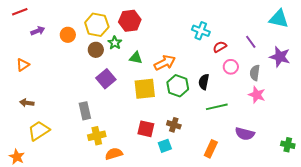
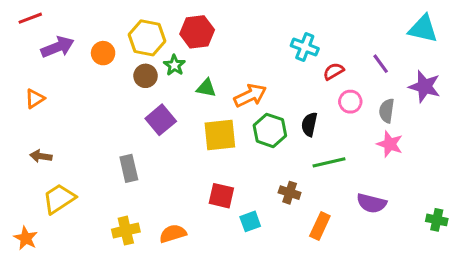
purple arrow: (38, 31) -> (58, 47), size x1.5
brown cross: (174, 125) -> (290, 193), moved
yellow cross: (97, 136) -> (126, 231), moved

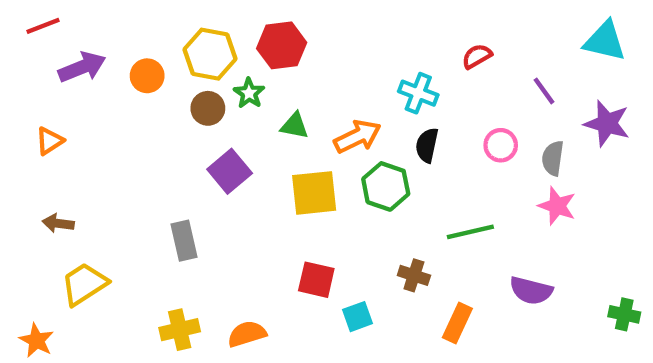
cyan cross: (305, 47) -> (418, 93), moved
red semicircle: (334, 71) -> (477, 56), moved
black semicircle: (309, 124) -> (427, 145), moved

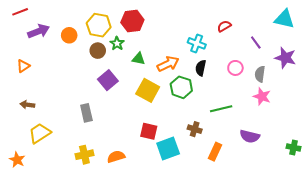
yellow square: (314, 193) -> (148, 90), turned 35
cyan square: (358, 317) -> (168, 149), size x1.6

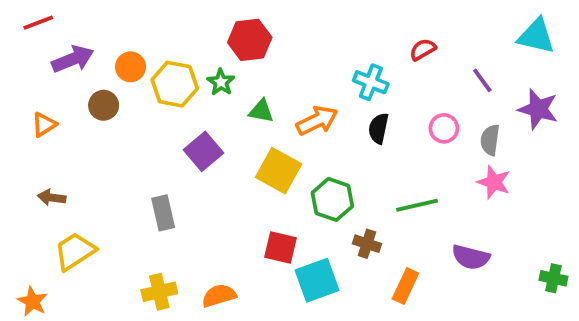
yellow hexagon: (99, 25) -> (175, 84), moved
brown circle: (98, 51) -> (104, 105), moved
green hexagon: (181, 87) -> (332, 199), moved

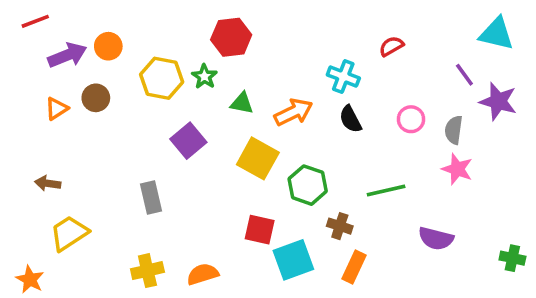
orange circle: (131, 67) -> (108, 46), moved
purple line: (482, 80) -> (464, 75), moved
orange triangle: (44, 124) -> (57, 109), moved
black semicircle: (379, 128) -> (350, 119), turned -40
orange rectangle: (405, 286) -> (354, 267), moved

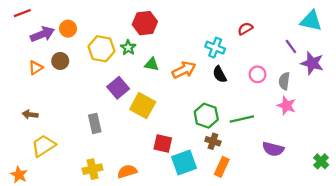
yellow square: (258, 158) -> (143, 106), moved
green hexagon: (308, 185) -> (206, 116), moved
green cross: (512, 258) -> (321, 161), turned 32

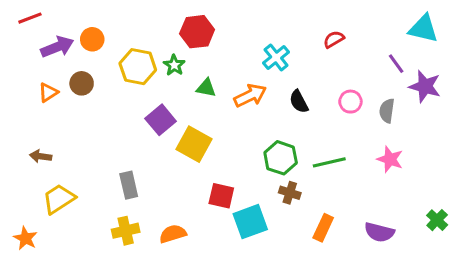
cyan cross: (215, 48) -> (276, 58), moved, turned 30
pink star: (287, 106) -> (390, 159), moved
gray rectangle: (95, 123) -> (129, 185), moved
purple semicircle: (273, 149) -> (379, 232), moved
orange rectangle: (222, 167) -> (323, 228), moved

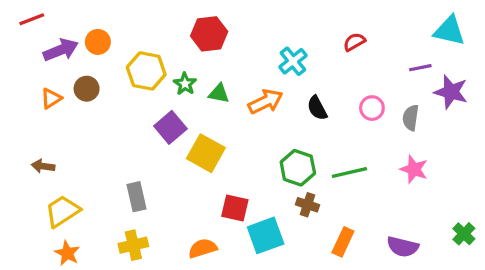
purple line: (396, 64) -> (420, 68), turned -65
green star: (174, 65) -> (185, 84), moved
orange semicircle: (173, 234) -> (203, 248), moved
orange star: (25, 238) -> (67, 253), moved

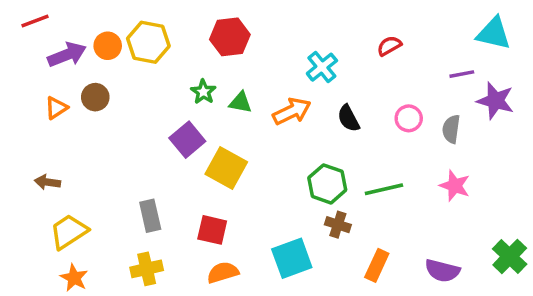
yellow hexagon: (146, 71) -> (148, 42), moved
red square: (235, 208) -> (212, 230), moved
green cross: (464, 234) -> (510, 256), size x1.4

